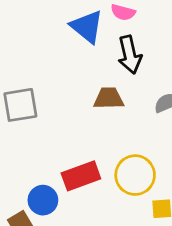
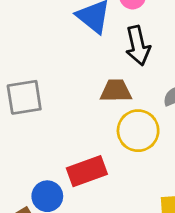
yellow circle: (135, 175) -> (138, 131), moved

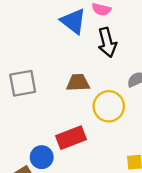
brown trapezoid: (116, 91) -> (78, 83), moved

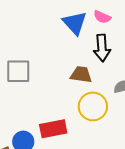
brown trapezoid: (78, 83) -> (81, 75), moved

